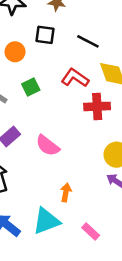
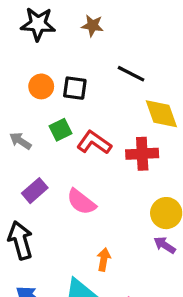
black square: (45, 35) -> (75, 88), moved
red L-shape: (75, 78) -> (94, 143), moved

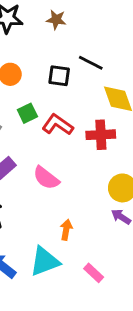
black square: (75, 88) -> (59, 76), moved

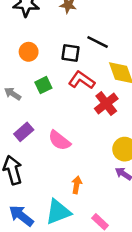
red L-shape: (58, 125) -> (82, 80), moved
red cross: (101, 135) -> (106, 104), turned -35

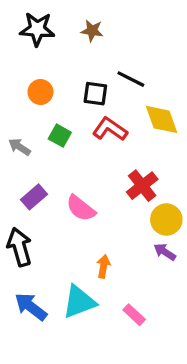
green square: (43, 85) -> (60, 136), turned -35
red cross: (106, 104) -> (142, 186), moved

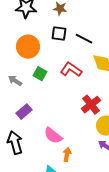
orange circle: (40, 92) -> (28, 47), size x1.5
black square: (95, 94) -> (59, 34), moved
pink semicircle: (81, 208) -> (53, 136), moved

